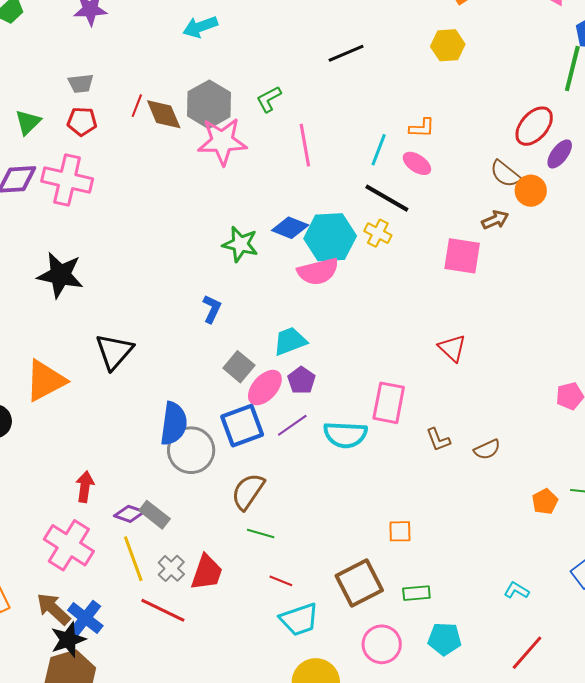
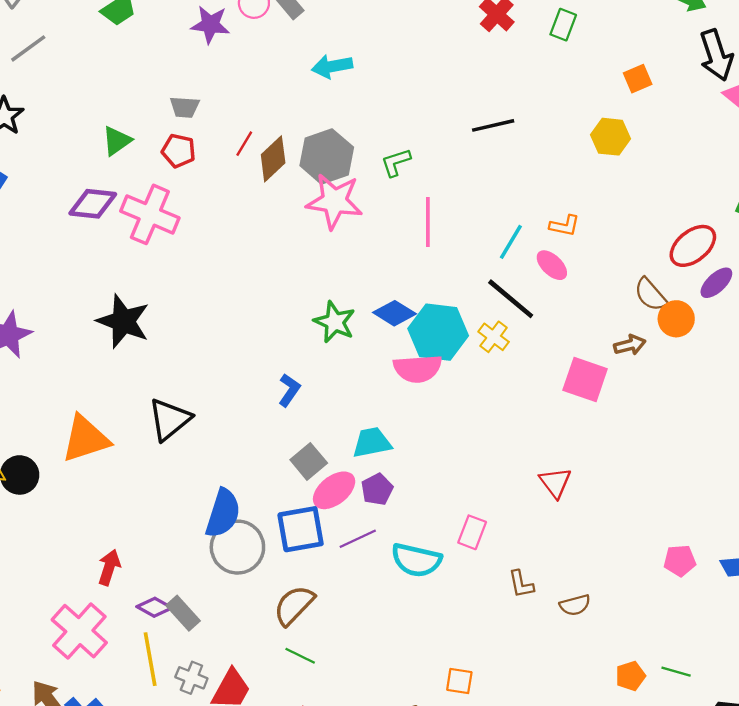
brown diamond: (164, 114) -> (273, 159), turned 60
pink rectangle: (389, 403) -> (472, 532), size x0.7
gray cross: (171, 568) -> (191, 678), turned -32

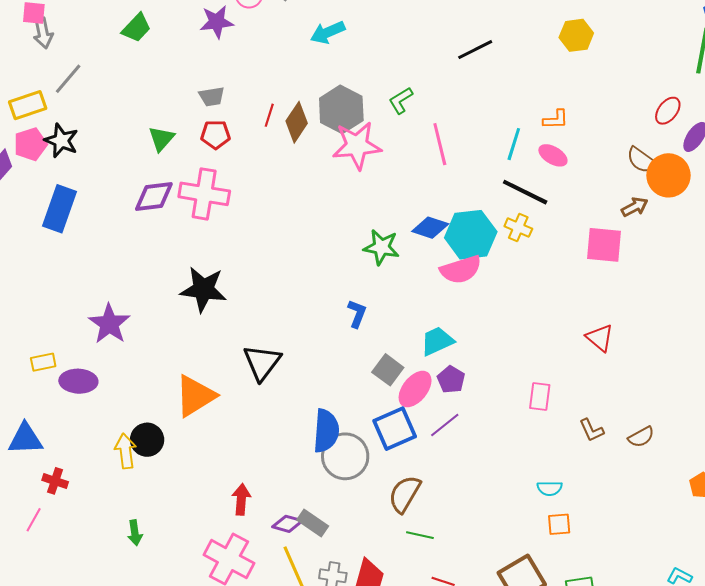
red ellipse: (693, 246) -> (668, 111), size x0.7
orange circle: (676, 319) -> (668, 175), size x1.4
cyan semicircle: (416, 560) -> (550, 488), moved, size x0.6

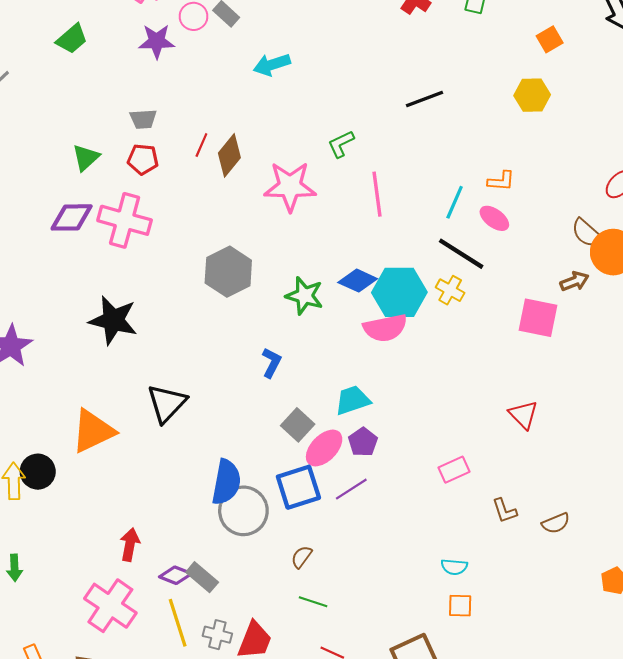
gray hexagon: (341, 109) -> (228, 272), moved
pink rectangle: (540, 397) -> (454, 470), turned 52
brown semicircle: (405, 494) -> (302, 557), size x0.6

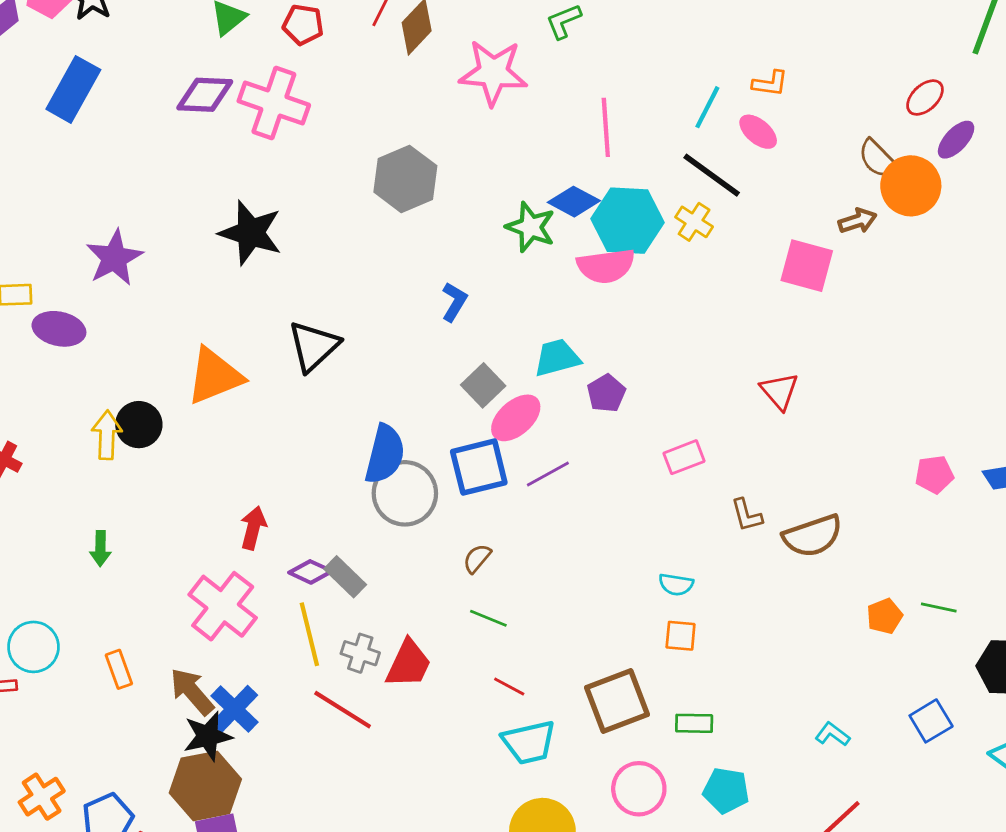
pink line: (377, 194) -> (606, 127), moved
green star: (304, 296) -> (530, 227), moved
purple pentagon: (363, 442) -> (606, 393), moved
brown semicircle: (556, 523) -> (813, 536), size x1.6

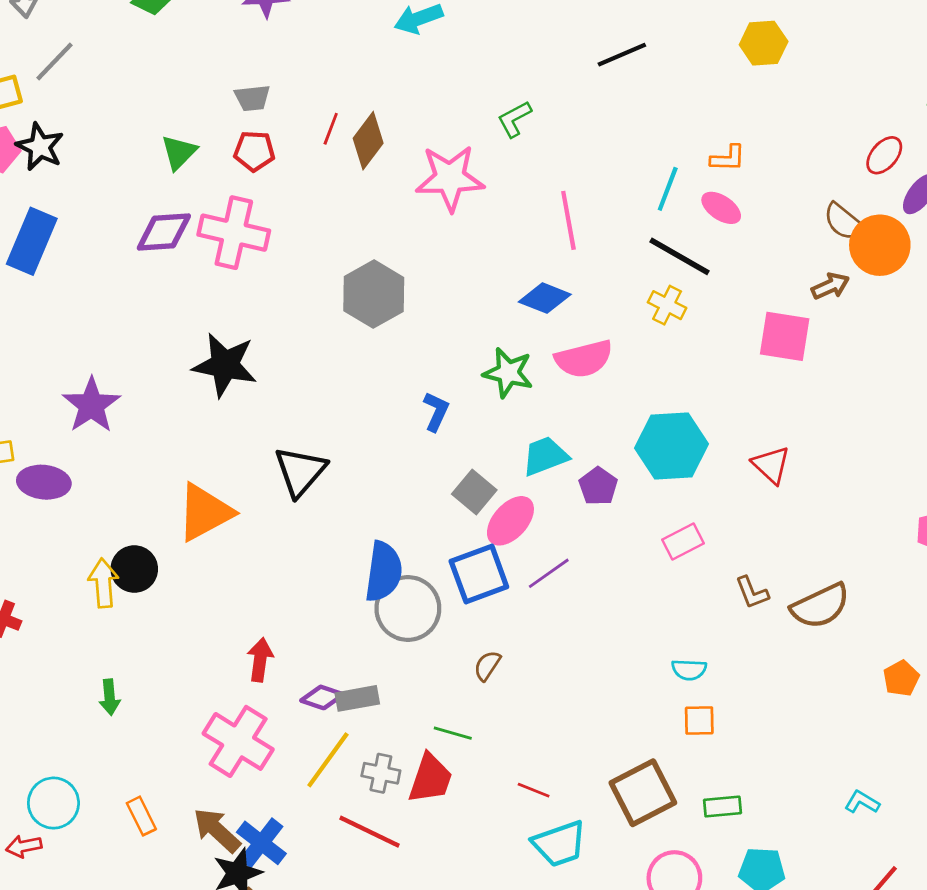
cyan hexagon: (628, 221) -> (671, 446), moved
green star: (530, 227) -> (508, 373), moved
gray rectangle: (345, 577) -> (357, 698), turned -48
green line: (488, 618) -> (453, 733), moved
yellow line: (309, 634) -> (328, 760), turned 56

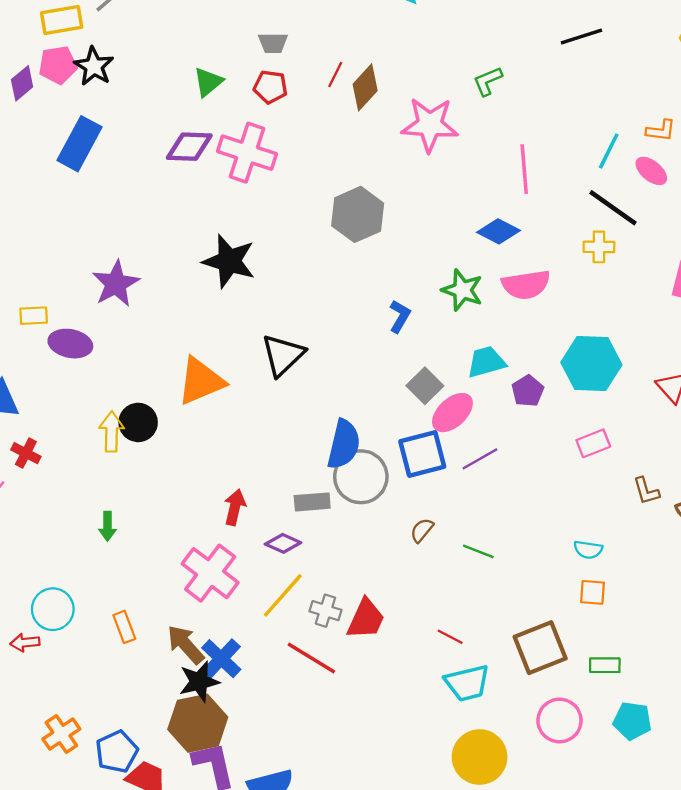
yellow cross: (667, 305) -> (599, 247), turned -32
gray rectangle: (357, 698) -> (312, 502), moved
green line: (453, 733) -> (478, 551), moved

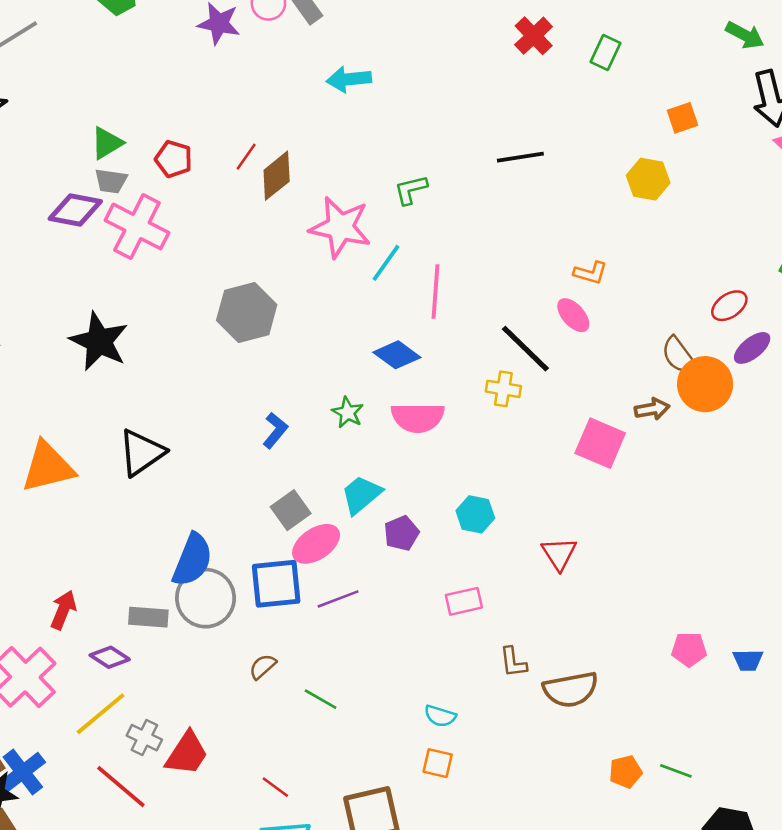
gray trapezoid: (273, 43) -> (111, 181), moved
cyan line: (609, 151) -> (386, 263), moved
green star: (462, 290) -> (348, 413), size x0.7
cyan trapezoid: (486, 362) -> (361, 495), turned -33
cyan hexagon: (591, 364) -> (475, 514), size x0.6

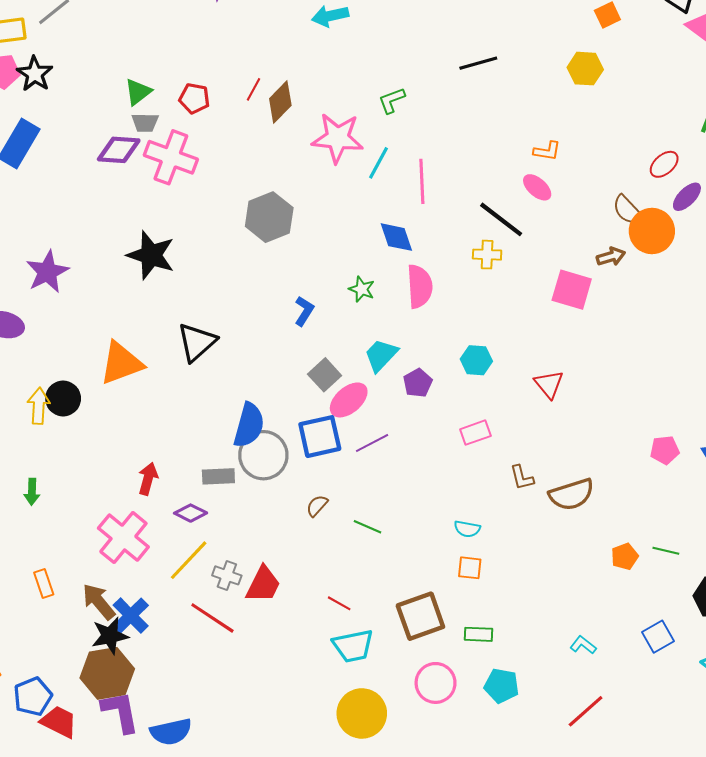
blue diamond: (397, 355) -> (396, 237), turned 42
pink semicircle: (418, 417) -> (420, 286), turned -87

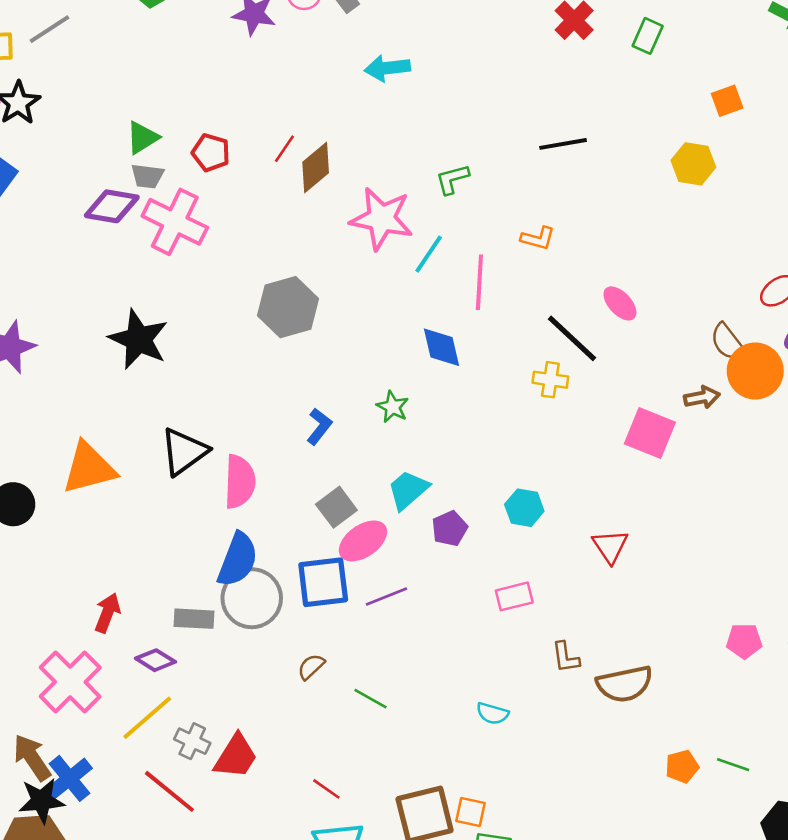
orange L-shape: (547, 151) -> (538, 238), moved
pink semicircle: (420, 286) -> (240, 482), moved
orange square: (470, 568) -> (471, 812), moved

